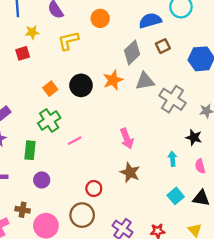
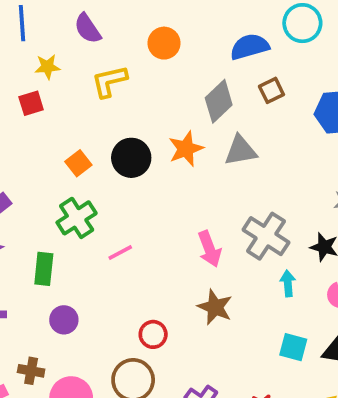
gray cross: (172, 99) -> (266, 236), moved
cyan square: (176, 196) -> (293, 347), turned -35

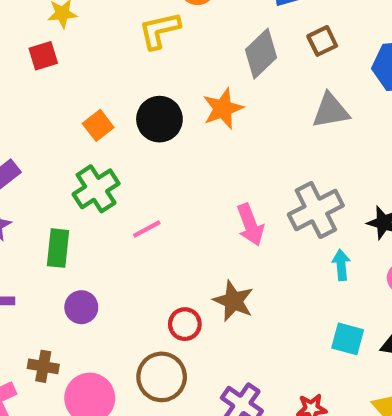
yellow L-shape: (109, 81) -> (159, 30), moved
gray triangle: (240, 151) -> (331, 111), moved
gray cross: (266, 236) -> (316, 210), turned 30
brown star: (215, 307) -> (233, 301), moved

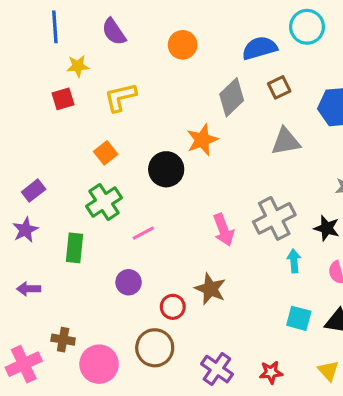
yellow L-shape: (159, 30) -> (120, 97), moved
black circle: (159, 119) -> (166, 169), moved
purple circle: (81, 307) -> (129, 282), moved

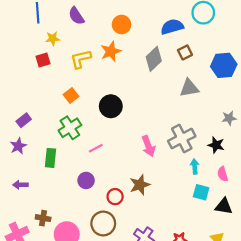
orange star: (202, 140) -> (111, 51), moved
brown star: (210, 289) -> (140, 185), turned 30
cyan square: (299, 318) -> (201, 192), moved

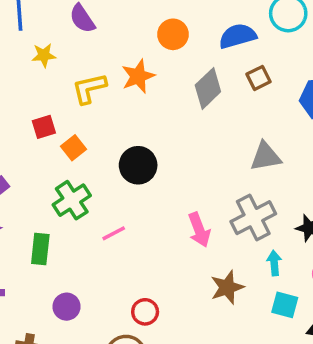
orange circle: (122, 25) -> (173, 34), moved
red square: (43, 60) -> (44, 127), moved
gray triangle: (189, 88) -> (266, 157), moved
purple circle: (86, 180) -> (67, 307), moved
brown star: (140, 185) -> (227, 287), moved

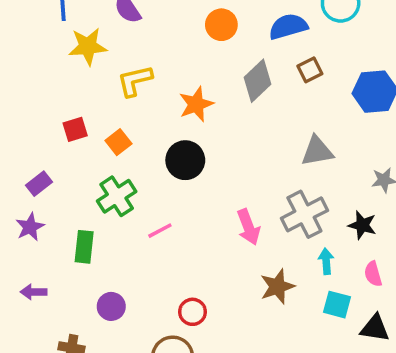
yellow star: (44, 55) -> (88, 46), size x1.5
orange star: (138, 76) -> (196, 104), moved
red square: (44, 127) -> (75, 129), moved

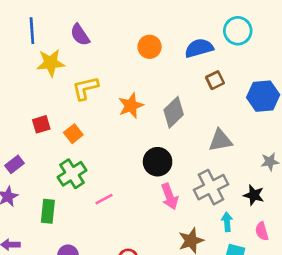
gray diamond: (258, 81) -> (174, 112), moved
black circle: (185, 160) -> (158, 162), moved

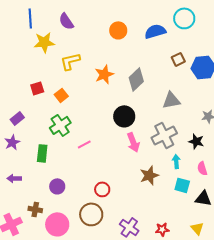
brown square: (215, 80) -> (178, 59), moved

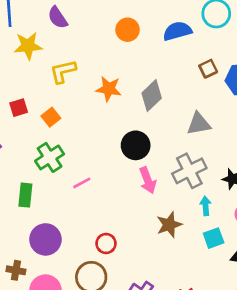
orange star: (104, 74) -> (109, 89), turned 30
cyan square: (182, 185) -> (214, 238), turned -35
purple circle: (57, 186) -> (45, 239), size x1.5

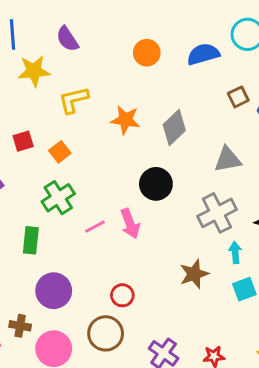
pink arrow: (148, 180) -> (130, 224), moved

